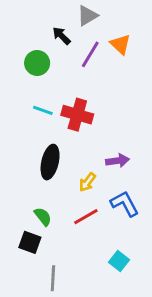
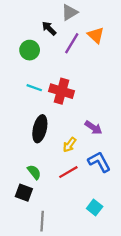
purple arrow: (117, 161) -> (93, 128), turned 42

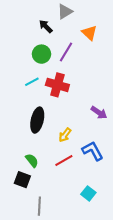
purple line: (72, 43) -> (66, 52), moved
green circle: (30, 50) -> (41, 54), moved
cyan line: (34, 88) -> (32, 82), turned -48
purple arrow: (93, 128) -> (99, 113), moved

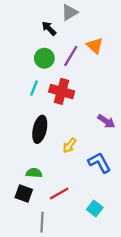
orange triangle: (89, 33) -> (95, 46), moved
cyan line: (32, 82) -> (34, 88), turned -40
green semicircle: (32, 160) -> (34, 173), turned -48
red line: (64, 160) -> (59, 194), moved

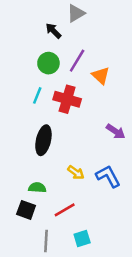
orange triangle: (95, 46) -> (101, 76), moved
yellow arrow: (70, 145) -> (76, 173), moved, turned -91
cyan square: (95, 208) -> (82, 239), moved, turned 35

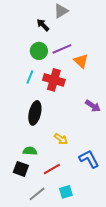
purple line: (77, 61) -> (62, 49), turned 36
blue L-shape: (108, 176) -> (89, 159), moved
gray line: (46, 241) -> (37, 194), turned 48

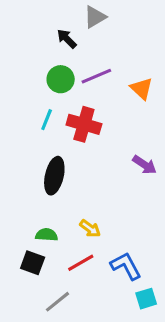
orange triangle: (81, 61) -> (141, 89), moved
yellow arrow: (61, 139) -> (90, 229), moved
blue L-shape: (89, 159) -> (126, 266), moved
cyan square: (66, 192) -> (146, 299), moved

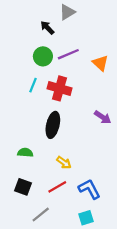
black ellipse: (54, 176) -> (53, 125), moved
green semicircle: (47, 235) -> (25, 153), moved
cyan square: (146, 299) -> (86, 218), moved

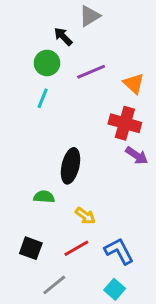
green circle: (43, 56) -> (47, 63), moved
cyan line: (33, 85) -> (43, 98), moved
red cross: (59, 88) -> (125, 123), moved
green semicircle: (25, 153) -> (44, 197), moved
cyan square: (86, 218) -> (115, 289), turned -32

